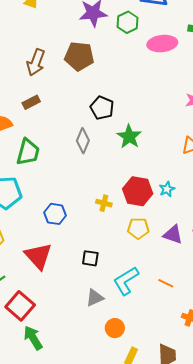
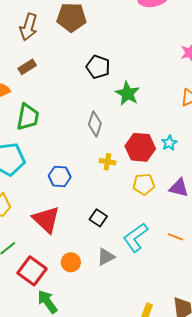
gray diamond: (83, 141) -> (95, 124), moved
black square: (90, 258) -> (98, 218), turned 30
orange circle: (115, 328) -> (71, 262), moved

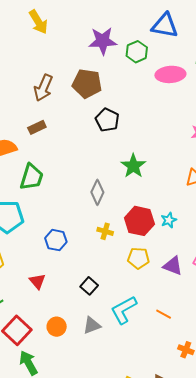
black pentagon: (98, 67) -> (107, 120), moved
red triangle: (46, 220) -> (37, 281), size x0.6

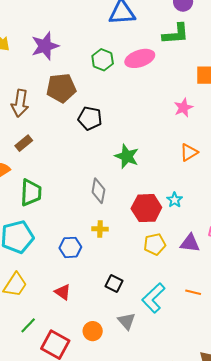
purple star: (103, 41) -> (45, 46), moved
green hexagon: (137, 52) -> (103, 60), moved
yellow cross: (105, 231) -> (100, 229), moved
gray triangle: (92, 325) -> (127, 321), turned -36

